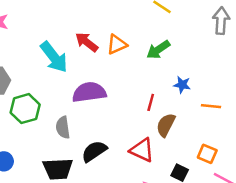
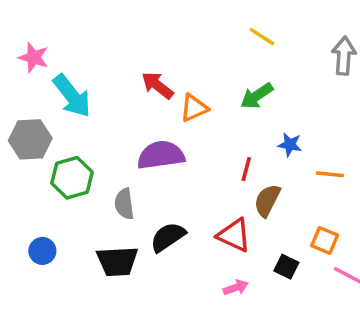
orange triangle: (117, 45) -> (194, 108), moved
cyan arrow: (54, 57) -> (72, 96), moved

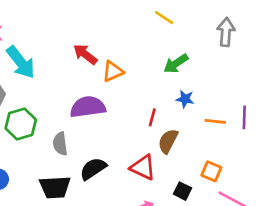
green arrow: (257, 96) -> (176, 64), moved

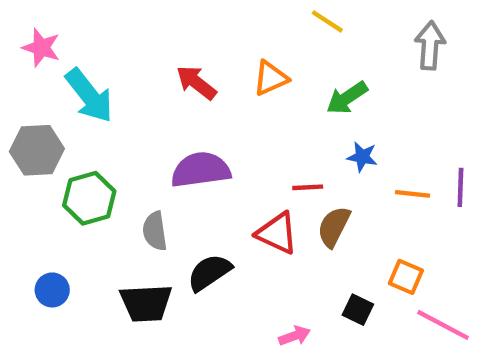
orange triangle: (113, 71) -> (271, 78), moved
red line: (152, 117) -> (308, 187), turned 72
red triangle: (143, 167) -> (277, 233), moved

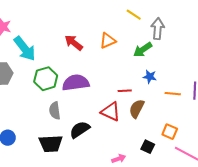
gray arrow: (430, 45) -> (158, 29), moved
green hexagon: (89, 198) -> (46, 79), moved

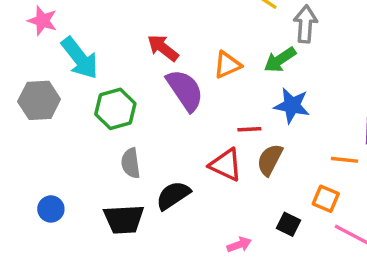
orange triangle: (108, 41) -> (227, 65), moved
blue star: (150, 77) -> (292, 105), size x1.5
purple semicircle: (76, 83) -> (185, 90), moved, turned 64
orange line: (173, 94) -> (344, 160), moved

